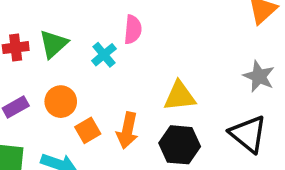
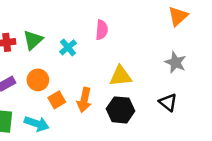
pink semicircle: (133, 30) -> (102, 30), moved
black triangle: (248, 134) -> (168, 102), size x0.7

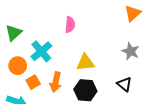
cyan cross: (68, 47) -> (41, 51), moved, size x1.5

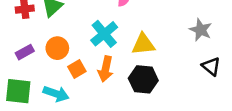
cyan cross: (41, 51) -> (104, 34), moved
black triangle: (124, 84) -> (211, 66), moved

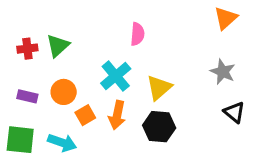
yellow triangle: (143, 44) -> (159, 88), turned -35
purple rectangle: (25, 52) -> (27, 96), turned 42

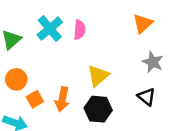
orange triangle: (226, 18) -> (143, 24), moved
cyan cross: (116, 76) -> (50, 29), moved
black triangle: (234, 112) -> (146, 97), moved

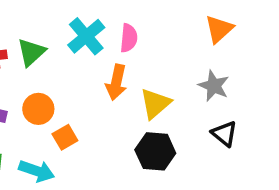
gray star: (153, 62) -> (214, 86), moved
orange arrow: (62, 99) -> (116, 82), moved

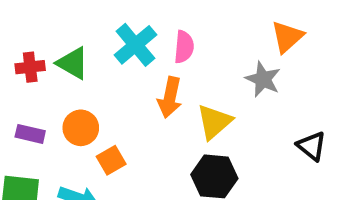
green triangle: (31, 52) -> (73, 63), turned -48
gray star: (214, 86) -> (263, 79), moved
black triangle: (224, 134) -> (311, 146), moved

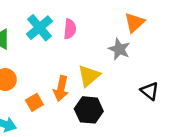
orange arrow: (170, 97) -> (61, 88), moved
orange square: (111, 160) -> (34, 102), moved

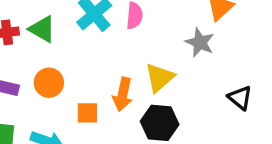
orange square: (34, 102) -> (87, 113), turned 30

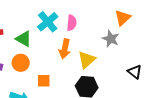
green triangle: (42, 29) -> (24, 39), moved
orange arrow: (123, 94) -> (65, 49), moved

